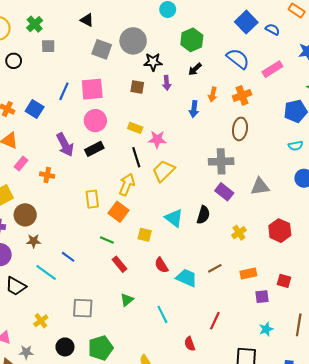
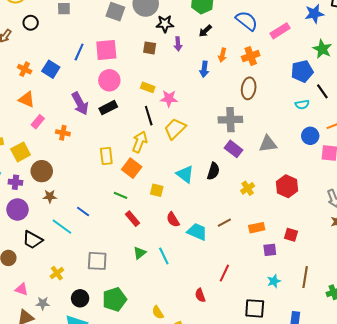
cyan line: (162, 314) -> (164, 256), moved

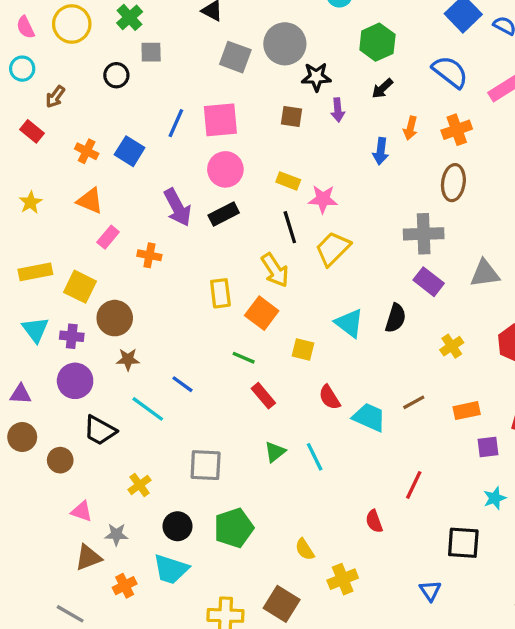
black circle: (31, 23) -> (116, 75), moved
yellow arrow: (140, 142) -> (275, 270), turned 125
yellow square: (21, 152) -> (80, 287), turned -36

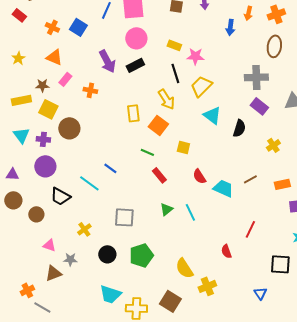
cyan triangle: (349, 323) -> (212, 115), moved
brown star: (128, 359) -> (42, 85), moved
yellow semicircle: (305, 549) -> (184, 268), size x1.5
cyan trapezoid: (171, 569) -> (110, 294), moved
orange cross: (125, 586) -> (27, 290), moved

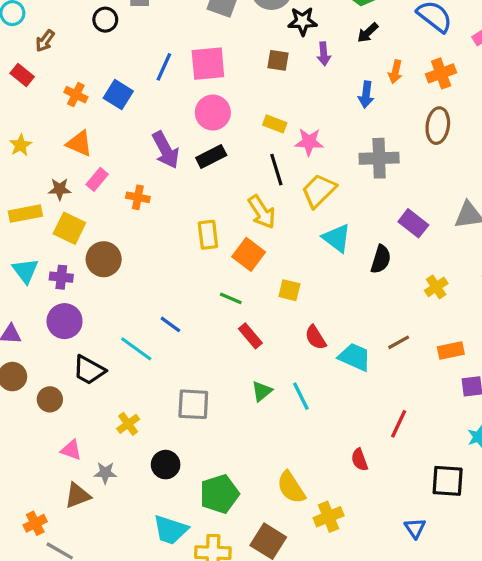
gray cross: (256, 77) -> (379, 158), moved
green pentagon: (141, 255) -> (219, 494), moved

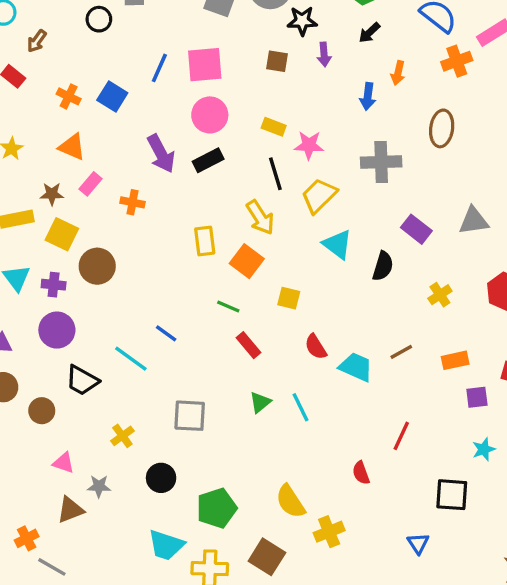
orange cross: (441, 73) -> (457, 61), moved

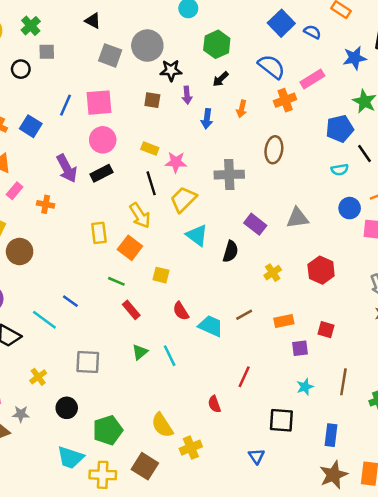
blue arrow: (368, 96) -> (207, 119), moved

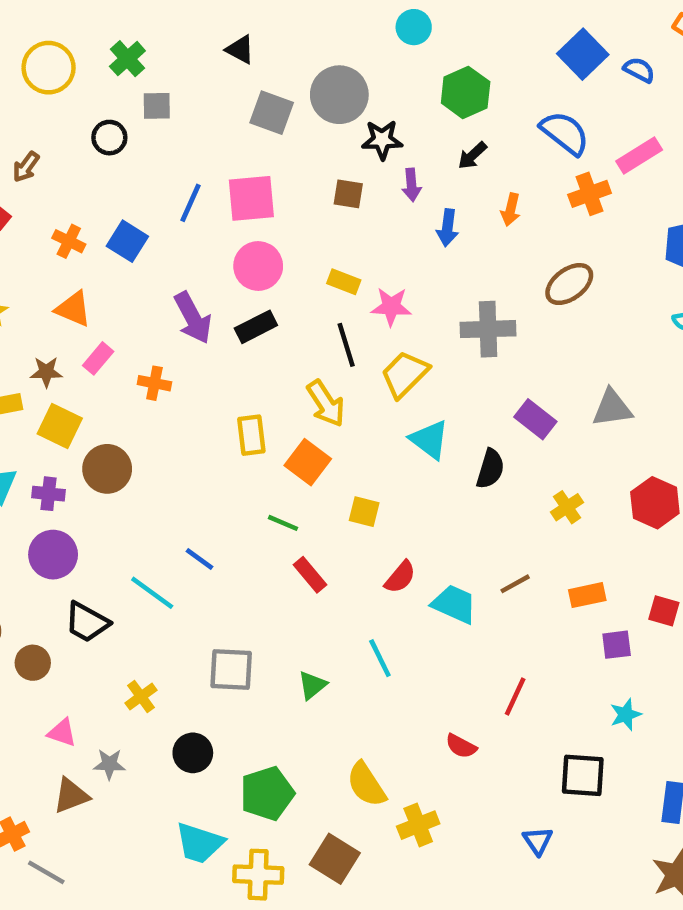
brown ellipse: (274, 150) -> (569, 284), turned 45
red semicircle: (181, 311) -> (400, 577), turned -108
green triangle: (140, 352) -> (312, 685), moved
red semicircle: (214, 404) -> (461, 746), turned -42

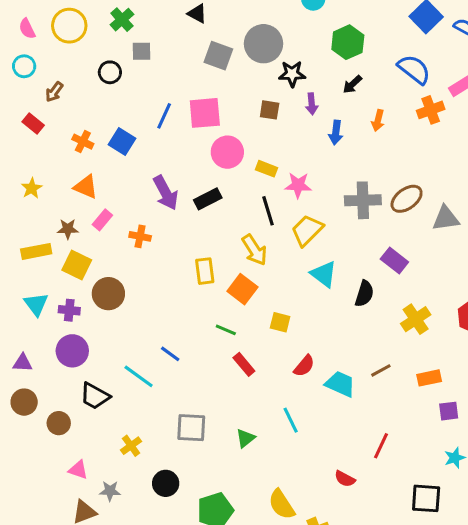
pink circle: (258, 266) -> (227, 152), moved
brown ellipse: (569, 284) -> (407, 199), moved
gray triangle: (612, 408) -> (446, 218), moved
yellow cross: (567, 507) -> (416, 319), size x1.4

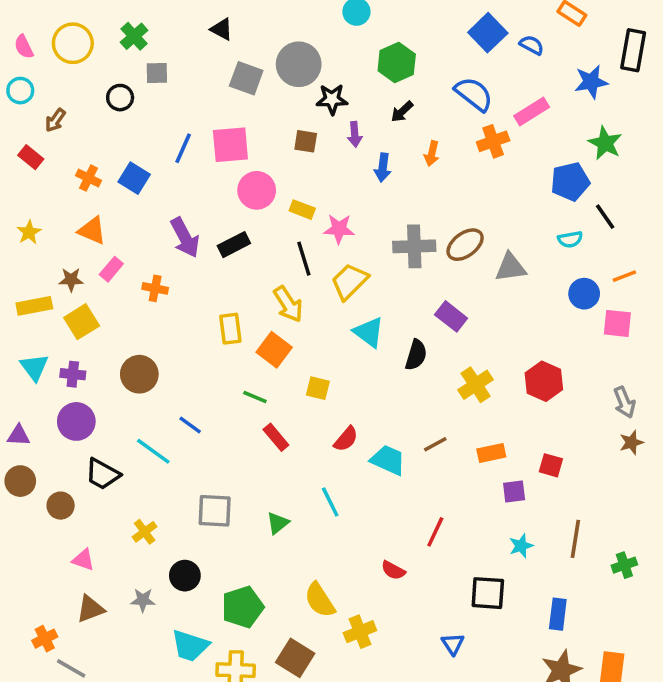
yellow square: (77, 265) -> (82, 322), turned 32
brown circle: (108, 294) -> (139, 374), moved
gray star: (110, 491) -> (143, 600), moved

